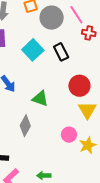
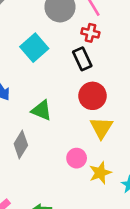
red cross: (89, 33) -> (90, 33), moved
black rectangle: (61, 52) -> (82, 59), moved

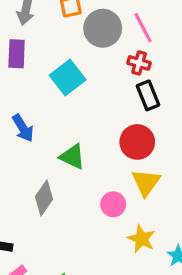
black rectangle: (82, 59) -> (148, 95), moved
pink circle: (77, 158) -> (113, 204), moved
yellow star: (100, 173) -> (141, 239), turned -30

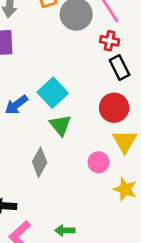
cyan square: (68, 77) -> (53, 93), moved
blue arrow: (23, 128) -> (16, 105), turned 90
green triangle: (72, 157) -> (60, 125), turned 30

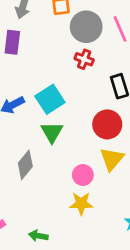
red cross: (110, 41) -> (84, 59), moved
yellow star: (125, 189) -> (81, 203), moved, turned -30

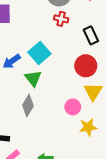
green triangle: (52, 132) -> (33, 78), moved
yellow star: (81, 203) -> (88, 127), moved

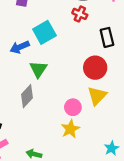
cyan square: (39, 53) -> (44, 32), moved
yellow star: (88, 127) -> (70, 129), moved, turned -30

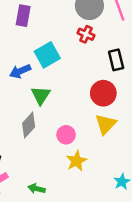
pink circle: (73, 107) -> (66, 135), moved

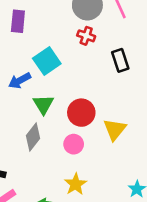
red circle: (103, 93) -> (81, 113), moved
yellow star: (76, 161) -> (76, 184), moved

